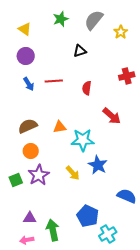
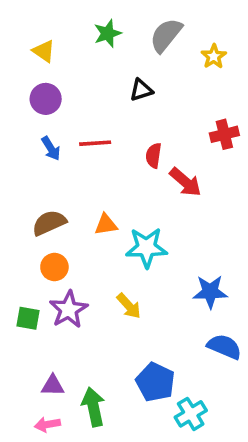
red arrow: (112, 116) -> (185, 182), moved
blue star: (98, 165) -> (210, 292), moved, turned -30
green square: (16, 180) -> (28, 318), turned 32

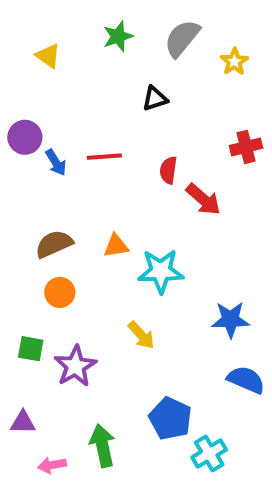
purple circle: (46, 99) -> (25, 137), moved
purple star: (69, 309) -> (75, 366), moved
purple triangle: (53, 386) -> (23, 422), moved

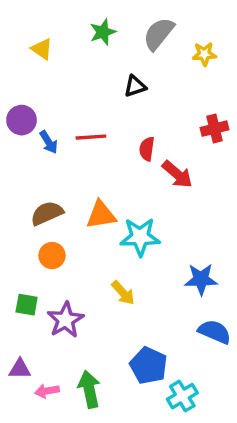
yellow star: (234, 62) -> (204, 54), turned 30
orange triangle: (116, 246) -> (101, 215), size x1.4
pink arrow: (52, 465) -> (47, 391), moved

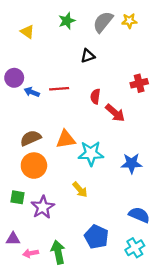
yellow star: (204, 54) -> (129, 21), moved
blue arrow: (49, 142) -> (32, 92), turned 144
orange circle: (52, 256) -> (34, 166), size x1.5
blue star: (201, 279) -> (132, 163), moved
cyan cross: (182, 396) -> (135, 248), moved

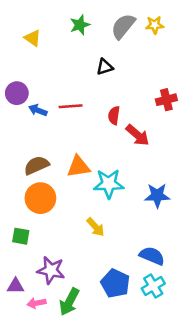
purple star: (43, 207) -> (51, 270), moved, turned -30
blue semicircle: (139, 215) -> (152, 256), moved
cyan cross: (135, 248) -> (153, 286), moved
green arrow: (58, 252) -> (69, 302), turned -140

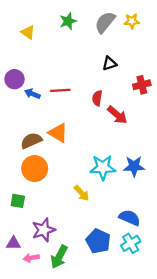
black triangle: (105, 67) -> (109, 64), moved
orange triangle: (78, 167) -> (58, 133), moved, turned 40
cyan star: (109, 184) -> (103, 167), moved
purple star: (51, 270) -> (44, 230), turned -30

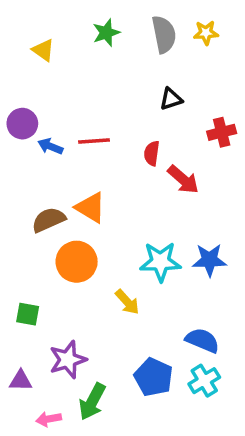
gray semicircle: (105, 22) -> (164, 34), turned 130
orange circle: (35, 169) -> (77, 262), moved
pink arrow: (31, 258) -> (49, 419), moved

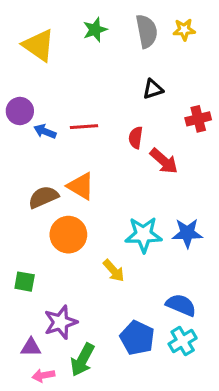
yellow triangle: (43, 50) -> (39, 45), size x1.6
purple triangle: (21, 381) -> (31, 347), moved

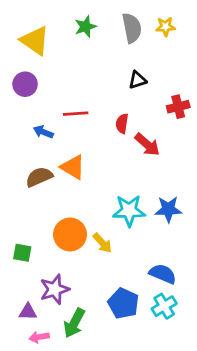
purple circle: (20, 111) -> (25, 84), moved
blue arrow: (45, 131) -> (43, 132), moved
orange circle: (68, 235) -> (70, 235), moved

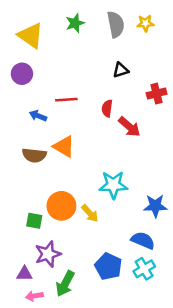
brown semicircle: (39, 177) -> (34, 155), turned -150
blue star: (168, 209) -> (155, 206), moved
green square: (22, 253) -> (34, 221), moved

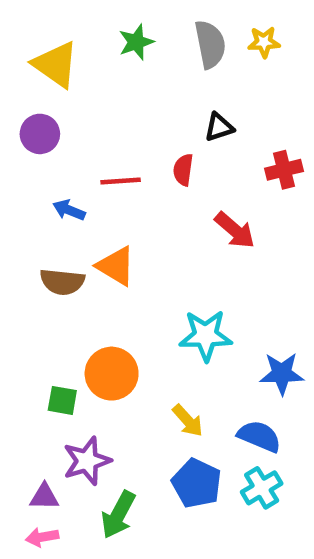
red semicircle: (107, 108) -> (183, 170), moved
yellow arrow: (90, 213) -> (188, 421), moved
pink arrow: (34, 296) -> (42, 537), moved

